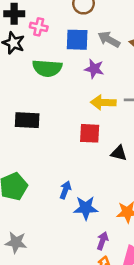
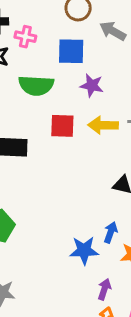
gray arrow: (109, 39) -> (113, 31), moved
red square: (90, 133) -> (62, 126), moved
blue arrow: (65, 190) -> (111, 232), moved

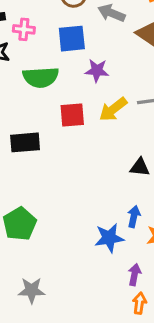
yellow arrow: (103, 125) -> (113, 109), turned -32

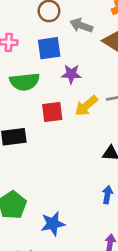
blue star: (109, 238) -> (53, 224), moved

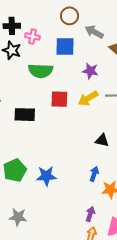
purple star: (71, 74) -> (90, 71), moved
blue star: (53, 224) -> (46, 176), moved

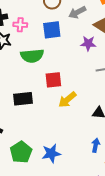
gray arrow: (94, 32) -> (77, 12), turned -48
purple star: (90, 71) -> (88, 43), moved
yellow arrow: (88, 98) -> (67, 100), moved

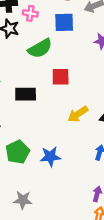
green semicircle: (32, 56) -> (40, 48), turned -30
yellow arrow: (67, 100) -> (78, 114), moved

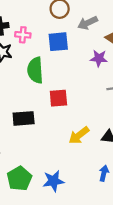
green semicircle: (40, 48) -> (35, 70), turned 120

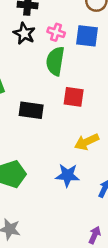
pink cross: (23, 35) -> (56, 32), moved
blue star: (53, 181) -> (67, 175), moved

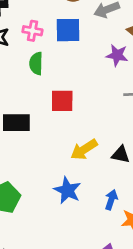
green semicircle: (55, 61) -> (36, 63), size x0.7
blue star: (67, 175) -> (67, 190), turned 30

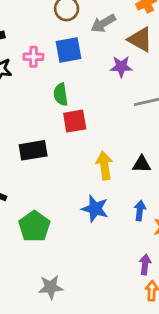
green semicircle: (36, 63) -> (61, 94), moved
yellow arrow: (84, 150) -> (104, 166), turned 124

